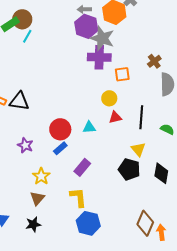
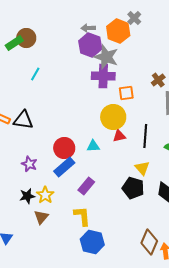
cyan line: (27, 36) -> (35, 74), moved
yellow circle: (109, 98) -> (113, 117), size x1.6
blue rectangle: (60, 148) -> (64, 167), size x1.5
black star: (33, 224) -> (27, 196), moved

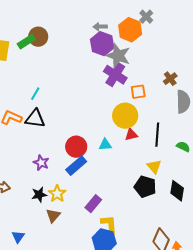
cyan line: (35, 74) -> (35, 94), moved
purple cross: (103, 76) -> (115, 75), turned 30
purple rectangle: (86, 186) -> (93, 204), moved
yellow L-shape: (82, 216) -> (109, 225), moved

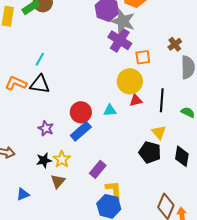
blue triangle: (18, 237) -> (23, 194), moved, turned 32

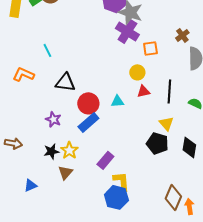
cyan line: (40, 59) -> (47, 50), turned -56
yellow circle: (130, 81) -> (137, 72), size x0.6
black triangle: (40, 84) -> (65, 82), moved

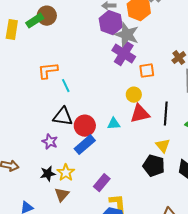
cyan line: (47, 50) -> (66, 86), moved
orange L-shape: (23, 74) -> (48, 71), moved, turned -30
black triangle: (65, 82) -> (63, 117), moved
red triangle: (143, 91) -> (140, 114), size x1.5

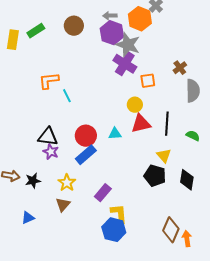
brown circle: (47, 16) -> (74, 26), moved
black triangle: (63, 117) -> (48, 137), moved
black star: (48, 174) -> (33, 181), moved

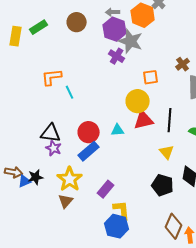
purple cross: (125, 64) -> (117, 56), moved, size x0.7
yellow circle: (135, 105) -> (138, 101), size x1.5
black pentagon: (155, 176) -> (163, 185), moved
yellow star: (67, 183) -> (70, 179), size x1.4
blue triangle: (28, 218) -> (25, 181), moved

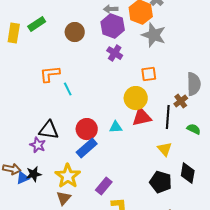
brown circle: (77, 22) -> (75, 32), moved
gray star: (131, 41) -> (154, 35), moved
brown cross: (183, 64) -> (181, 101), moved
purple star: (54, 148) -> (38, 145), moved

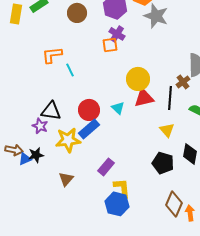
orange square: (149, 74) -> (110, 45), moved
cyan triangle: (116, 127) -> (118, 108), turned 48
yellow star: (68, 176) -> (68, 140), moved, turned 30

